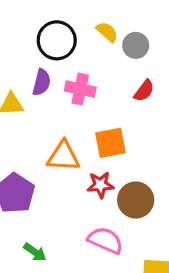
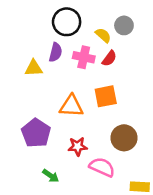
yellow semicircle: (107, 32) -> (103, 35), moved
red semicircle: (144, 91) -> (109, 58), moved
red star: (100, 185) -> (78, 146), moved

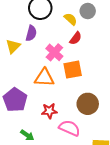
pink cross: (84, 57) -> (54, 52), moved, turned 30
yellow triangle: (34, 68) -> (13, 46), turned -42

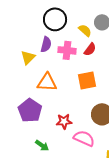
pink cross: (54, 52) -> (67, 50), moved, turned -36
orange triangle: (44, 78) -> (47, 82), moved

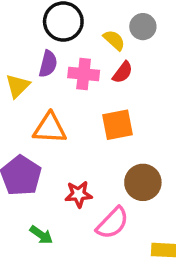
pink semicircle: (84, 138) -> (112, 223), turned 110

